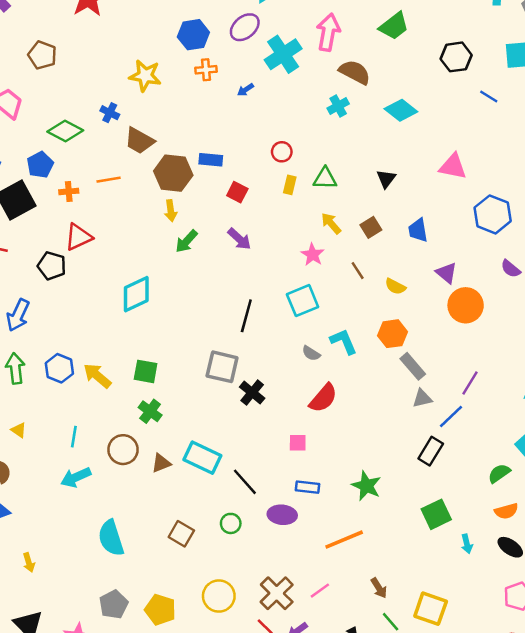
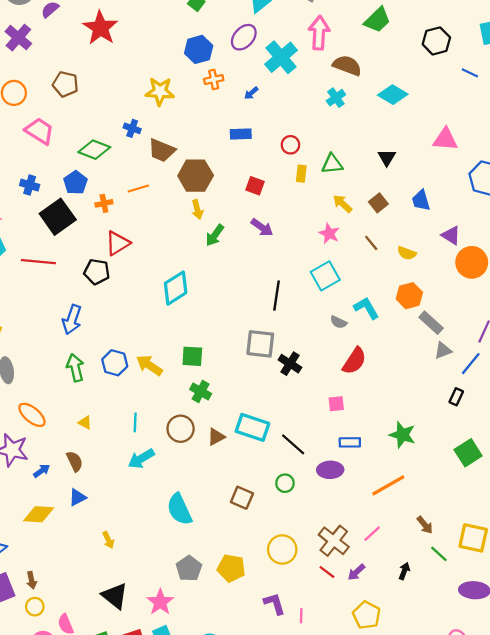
blue rectangle: (211, 160) -> (241, 134), moved
black rectangle: (431, 451) -> (456, 397), size x0.7

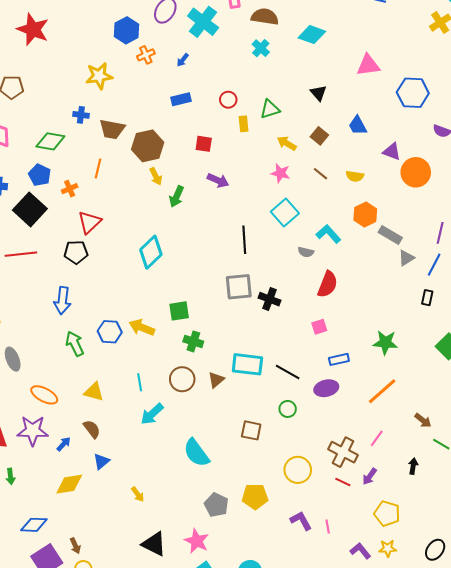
orange line: (138, 188) -> (98, 168), turned -48
yellow triangle: (85, 423) -> (94, 392), size x1.5

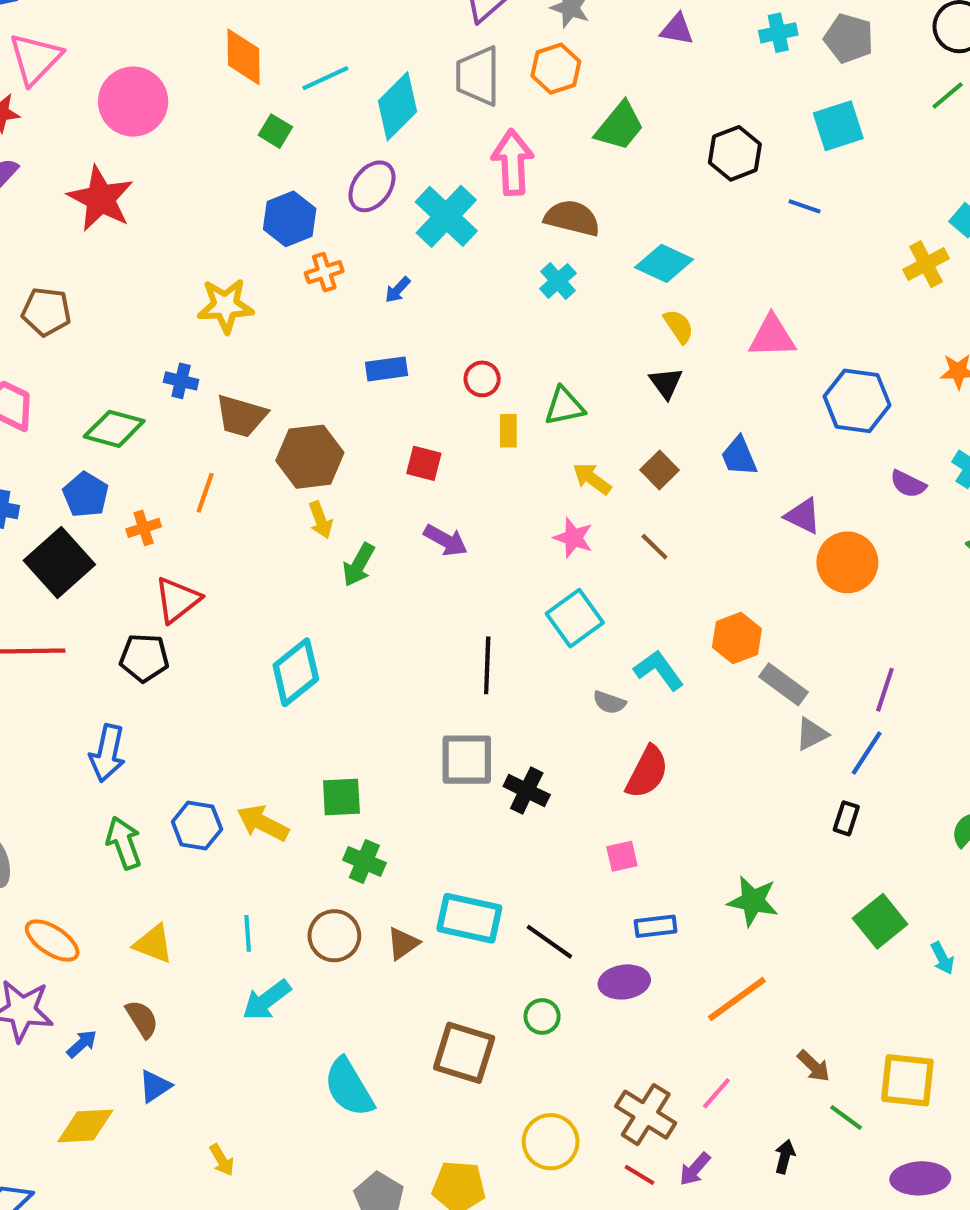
yellow semicircle: (355, 176) -> (679, 326), moved, turned -138
brown square: (251, 430) -> (464, 1053), size x1.4

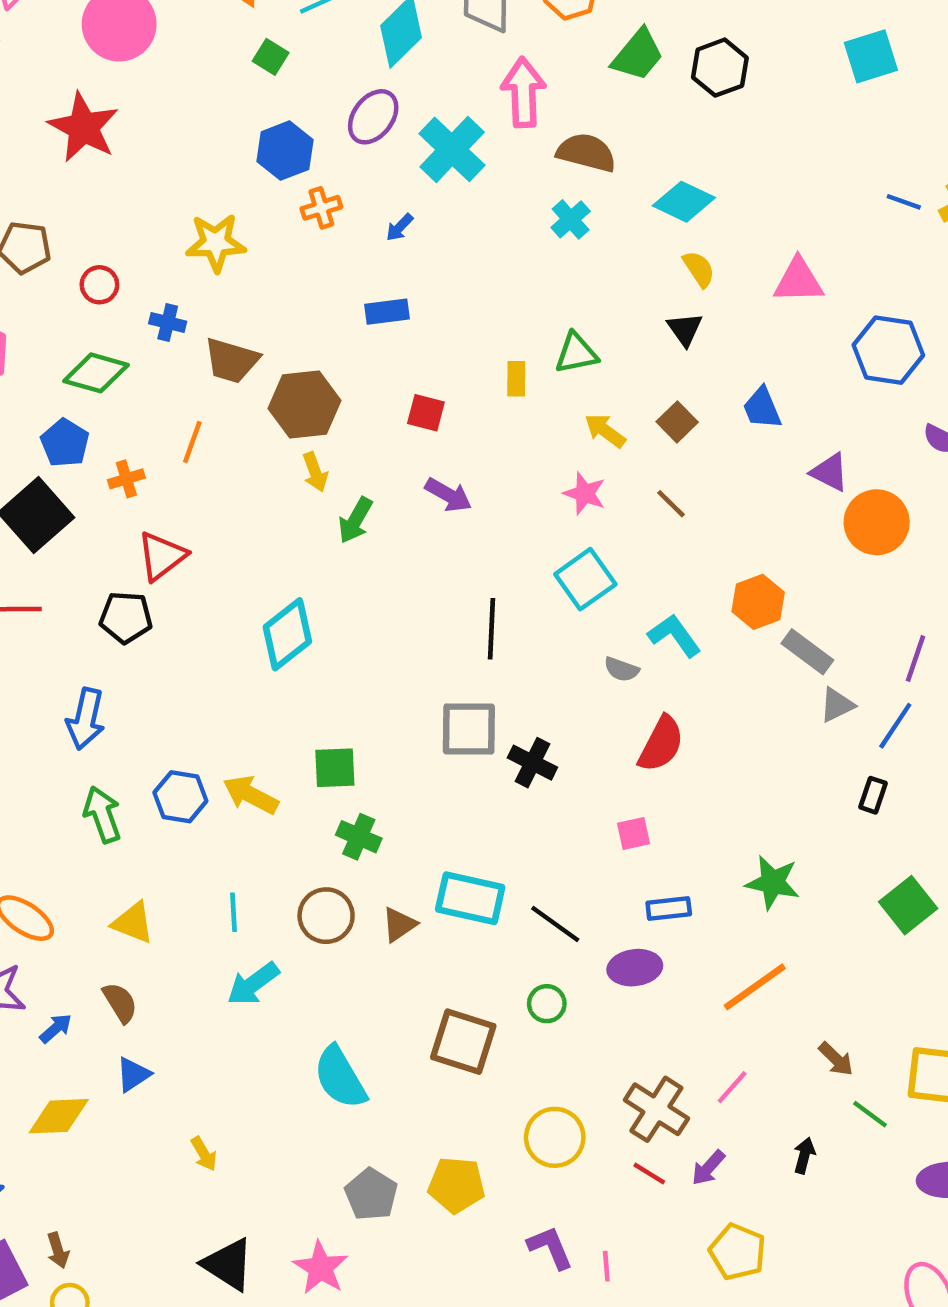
black hexagon: (735, 153) -> (720, 68), moved
blue line: (805, 206) -> (904, 202), moved
red circle: (482, 379) -> (99, 285), moved

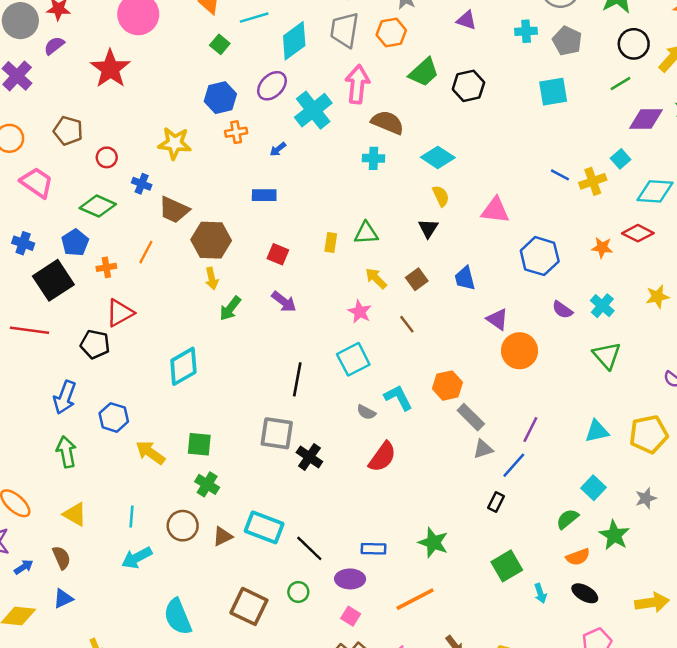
cyan cross: (571, 219) -> (373, 158), turned 35
blue hexagon: (180, 797) -> (114, 417), moved
pink square: (633, 834) -> (351, 616), moved, turned 36

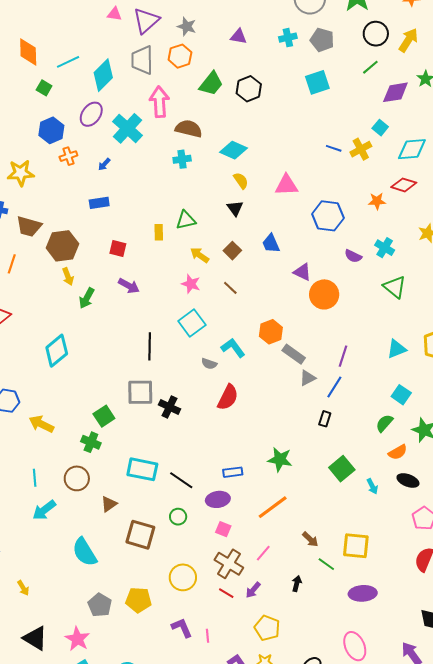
green square: (199, 444) -> (104, 416), moved, turned -30
brown triangle: (223, 536) -> (109, 504), moved

